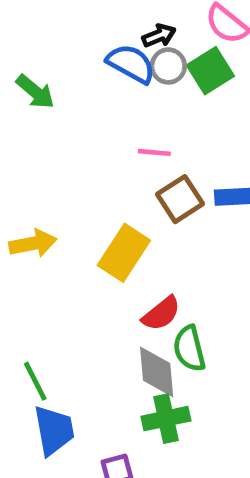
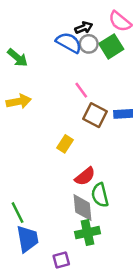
pink line: (154, 152) -> (81, 90), turned 49
brown square: (180, 199) -> (95, 115), turned -30
yellow arrow: (33, 243) -> (19, 101), moved
yellow rectangle: (124, 253) -> (65, 144), size x0.6

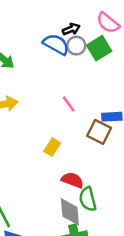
pink line: (81, 90) -> (69, 104), moved
brown square: (95, 115) -> (99, 132), moved
red semicircle: (85, 176) -> (72, 180), turned -120

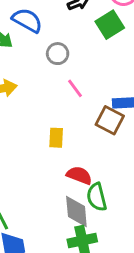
blue semicircle: (56, 44) -> (27, 20), moved
gray circle: (76, 46) -> (58, 54), moved
yellow rectangle: (52, 147) -> (56, 138), turned -30

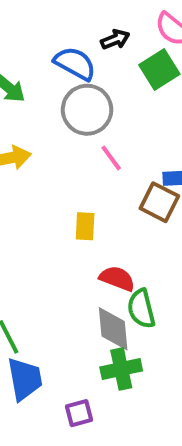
blue semicircle: (27, 20) -> (75, 63), moved
gray circle: (58, 54) -> (87, 110), size x1.6

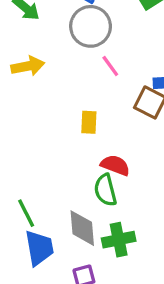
green semicircle: (141, 309) -> (105, 190), moved
gray diamond: (113, 329) -> (82, 228), moved

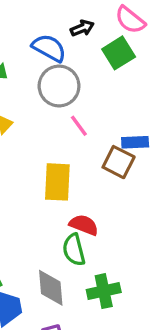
yellow rectangle: (89, 122) -> (57, 182), size x1.6
green cross: (119, 240) -> (104, 291), moved

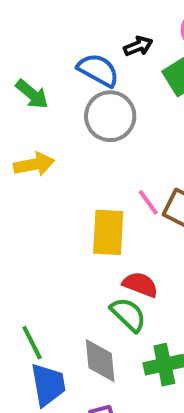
pink line: (79, 126) -> (148, 202), moved
green semicircle: (74, 250) -> (128, 315), turned 148

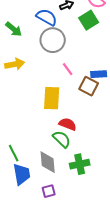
pink line: (148, 202) -> (68, 69), moved

